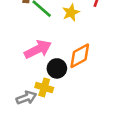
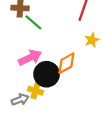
yellow star: (71, 13) -> (92, 40), moved
black circle: (57, 68) -> (47, 74), size x1.5

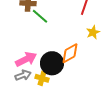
pink arrow: (30, 58) -> (26, 59), moved
gray arrow: (20, 100) -> (23, 75), moved

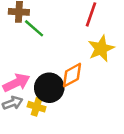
yellow star: (93, 32) -> (101, 49), size x1.5

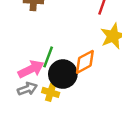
green line: (34, 28) -> (48, 57), moved, turned 70

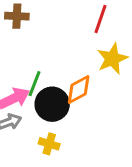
yellow cross: (51, 92) -> (49, 144), moved

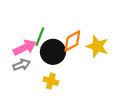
yellow star: (112, 59) -> (97, 46), moved, turned -30

